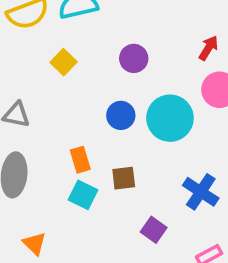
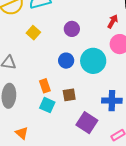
blue cross: (201, 192) -> (112, 101), turned -30
purple square: (154, 230) -> (87, 123), size x1.5

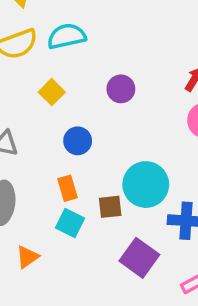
blue circle: (66, 61) -> (78, 141), moved
cyan circle: (93, 61) -> (146, 185), moved
orange triangle: (22, 133) -> (27, 257), moved, turned 40

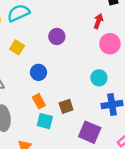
cyan circle: (146, 185) -> (99, 78), moved, size x0.6

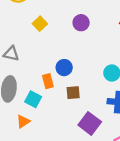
blue circle: (39, 72) -> (64, 68), moved
cyan square: (45, 121) -> (33, 99), moved

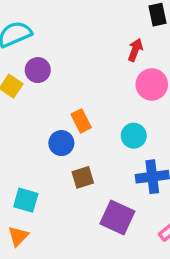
purple circle: (81, 23) -> (38, 70), moved
orange rectangle: (48, 81) -> (81, 121), moved

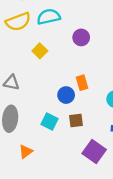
purple circle: (38, 70) -> (81, 37), moved
cyan square: (26, 200) -> (49, 122), moved

